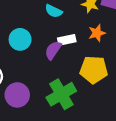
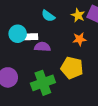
white rectangle: (67, 40) -> (31, 37), moved
purple semicircle: (53, 50) -> (42, 47), turned 49

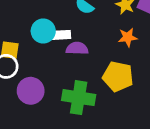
green cross: (43, 83) -> (79, 98), turned 30

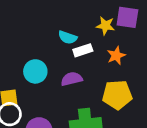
white rectangle: (61, 35) -> (83, 50), moved

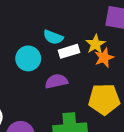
yellow star: (105, 26) -> (95, 44), moved, turned 30
cyan circle: (35, 71) -> (28, 58), moved

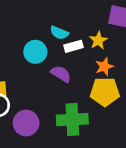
orange star: (104, 58) -> (104, 67), moved
purple semicircle: (56, 81) -> (61, 74), turned 42

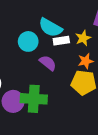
cyan semicircle: (59, 33) -> (50, 28), size x1.5
green cross: (72, 120) -> (34, 99), moved

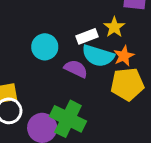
cyan semicircle: (50, 28) -> (98, 56), moved
green cross: (34, 99) -> (68, 119), turned 35

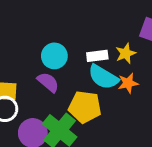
purple semicircle: (76, 69) -> (48, 82), moved
yellow pentagon: (127, 84) -> (85, 107), moved

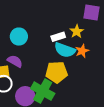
cyan circle: (54, 56) -> (19, 37), moved
purple semicircle: (48, 82) -> (15, 61), moved

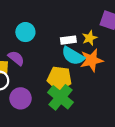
orange star: (82, 51) -> (92, 60), size x1.5
green cross: (43, 91) -> (61, 97), moved

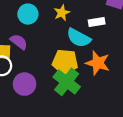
yellow star: (89, 38) -> (62, 13), moved
white rectangle: (68, 40) -> (97, 22), moved
orange star: (92, 60) -> (98, 63), moved, turned 30

